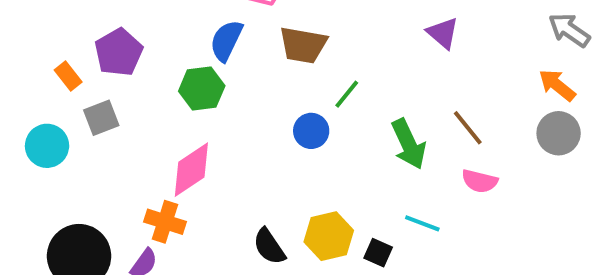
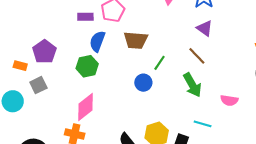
orange rectangle: (68, 76) -> (20, 66), turned -32
brown line: (468, 128) -> (197, 56), moved

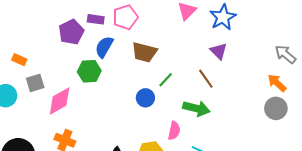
purple pentagon: (44, 52) -> (71, 32), moved
green arrow: (192, 85) -> (196, 108), turned -55
pink semicircle: (229, 100) -> (174, 131), moved, turned -96
pink diamond: (85, 107) -> (60, 101), moved

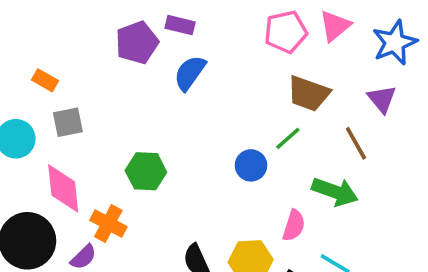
pink pentagon: (125, 17) -> (286, 32), moved
brown trapezoid: (144, 52) -> (309, 94), moved
green hexagon: (89, 71) -> (146, 171), moved
pink diamond: (60, 101) -> (63, 188), moved, turned -72

